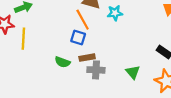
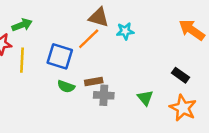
orange line: (83, 20) -> (89, 39), turned 75
blue square: (78, 38) -> (60, 56), moved, size x1.5

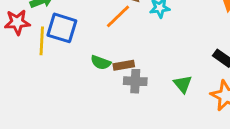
blue square: (60, 56) -> (62, 28), moved
green semicircle: (66, 86) -> (101, 62), moved

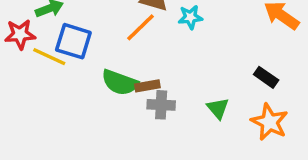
yellow line: (42, 41) -> (49, 57), turned -68
green semicircle: (101, 62) -> (120, 82), size x1.5

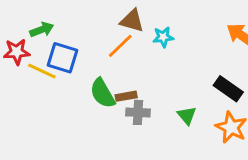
black rectangle: (266, 77) -> (228, 89), size x1.4
green semicircle: (120, 82) -> (102, 93), turned 40

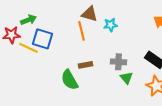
orange line: (120, 46) -> (82, 31), turned -60
green semicircle: (102, 93) -> (70, 80), moved
gray cross: (138, 112) -> (118, 62), moved

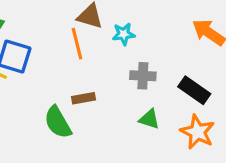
gray cross: (118, 62) -> (143, 76), moved
green triangle: (126, 78) -> (149, 119), turned -32

